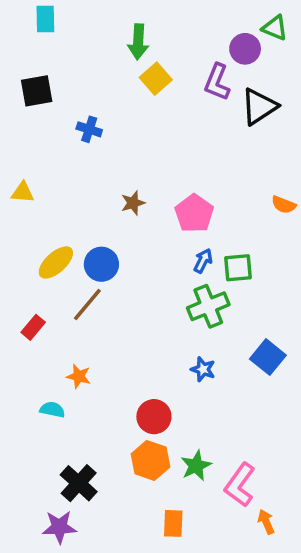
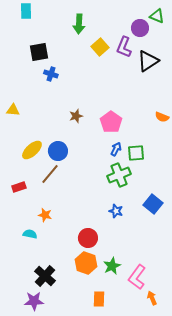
yellow square: (156, 79) -> (100, 47), moved
black square: (37, 91) -> (39, 52), moved
red rectangle: (33, 327) -> (19, 187), turned 32

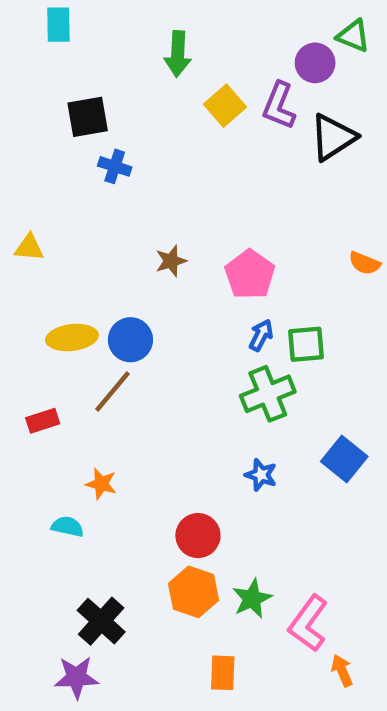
yellow ellipse: (32, 150) -> (72, 337), turned 35

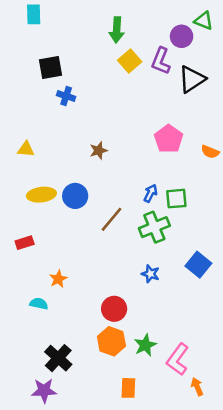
green arrow: (178, 54) -> (117, 30), moved
yellow triangle: (29, 247) -> (26, 149), moved
pink pentagon: (250, 274) -> (169, 139), moved
brown line: (112, 392) -> (111, 219), moved
orange star: (101, 484) -> (58, 279), turned 30

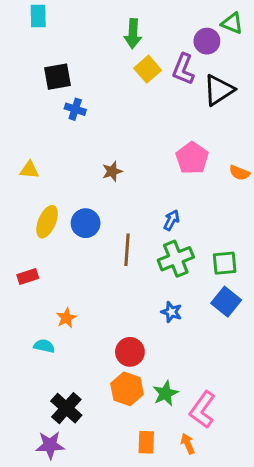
yellow ellipse: (41, 195) -> (47, 222), turned -60
green square: (176, 199) -> (225, 263), moved
brown line: (111, 219) -> (127, 250), turned -36
orange arrow: (197, 387) -> (188, 444), moved

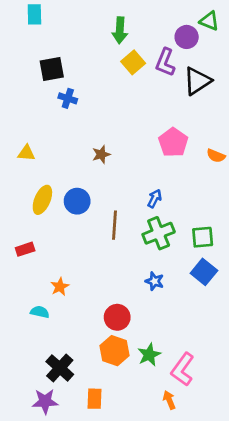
orange rectangle: (146, 442) -> (94, 399), moved

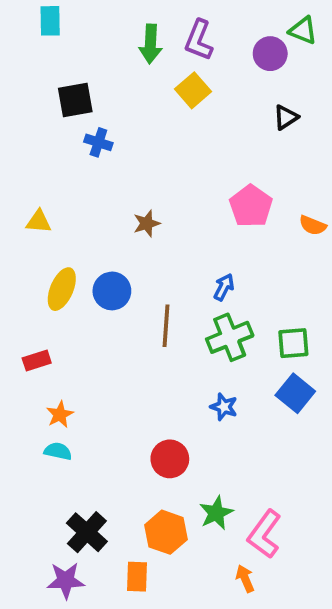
green arrow: (120, 30) -> (151, 44), moved
purple L-shape: (165, 62) -> (199, 40), moved
black triangle: (197, 81) -> (286, 117), size x0.6
orange star: (60, 287) -> (60, 415), moved
orange hexagon: (114, 351) -> (166, 532), moved

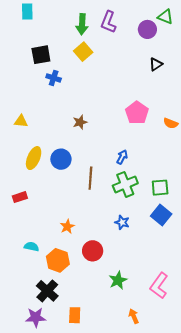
yellow square: (193, 90) -> (83, 52), moved
orange star: (60, 415) -> (67, 227), moved
orange hexagon: (166, 532) -> (58, 260), moved
pink L-shape: (264, 534) -> (159, 286), moved

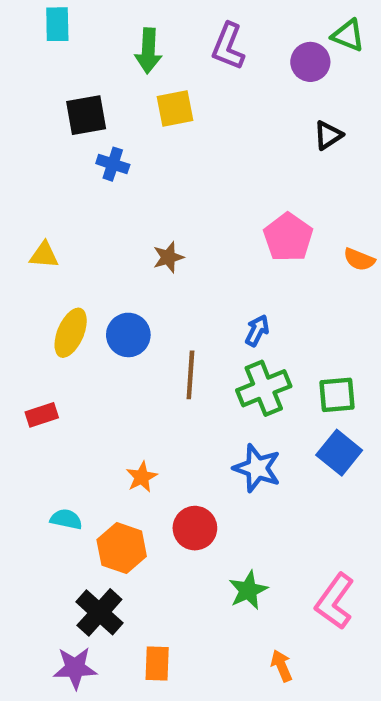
green arrow: (82, 24) -> (148, 51), moved
yellow square: (83, 52) -> (175, 109), turned 30
blue star: (122, 222) -> (257, 468), size x1.5

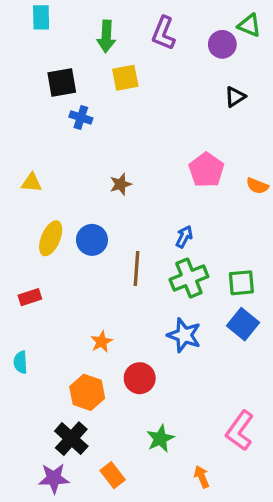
cyan semicircle: (66, 519) -> (20, 362), moved, turned -105
green star: (248, 590) -> (160, 439), moved
orange rectangle: (157, 663) -> (113, 475), turned -40

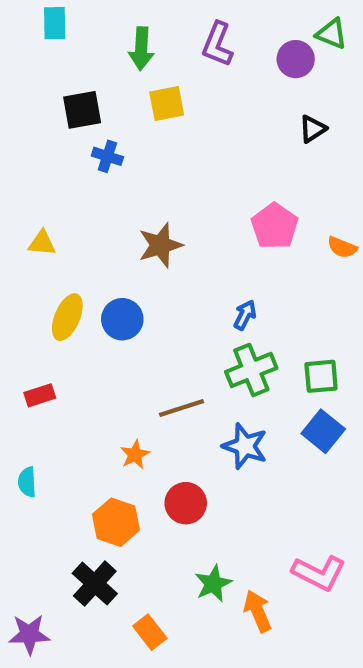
brown star: (121, 184) -> (160, 245), size x1.5
brown line: (136, 268) -> (181, 408), moved, turned 68
pink L-shape: (240, 431) -> (319, 573), turned -99
orange arrow: (202, 477) -> (258, 611), moved, size x1.4
purple star: (54, 478) -> (29, 634), moved

